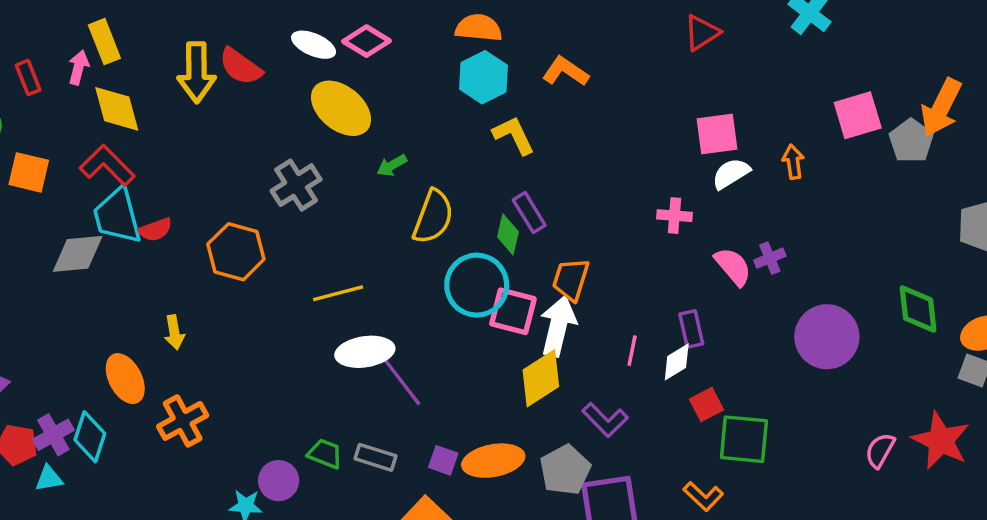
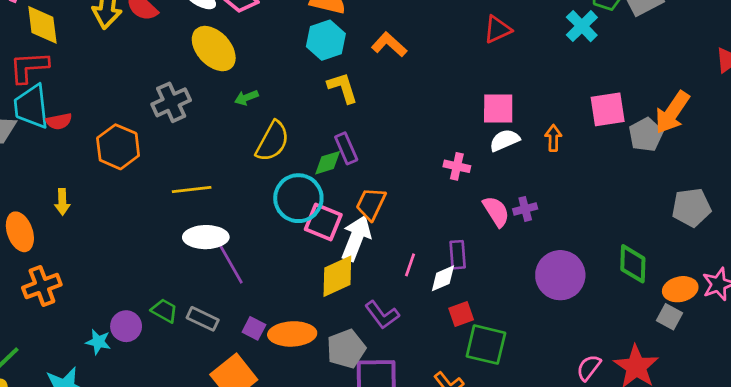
red L-shape: (107, 165) -> (29, 67), turned -57
green diamond: (508, 234) -> (328, 163), turned 52
orange cross: (183, 421) -> (42, 286), moved

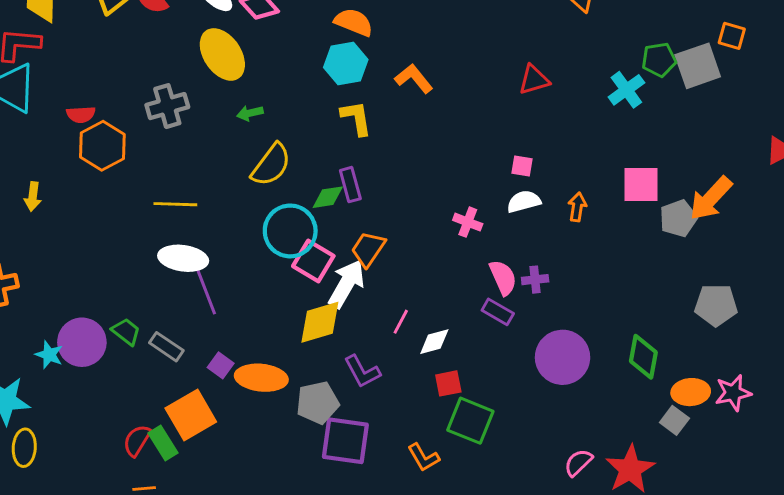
pink square: (498, 109) -> (522, 166), size x0.6
red semicircle: (59, 121) -> (81, 115), moved
purple rectangle: (458, 255) -> (498, 312), moved, turned -64
purple circle: (126, 326) -> (82, 342), size x1.4

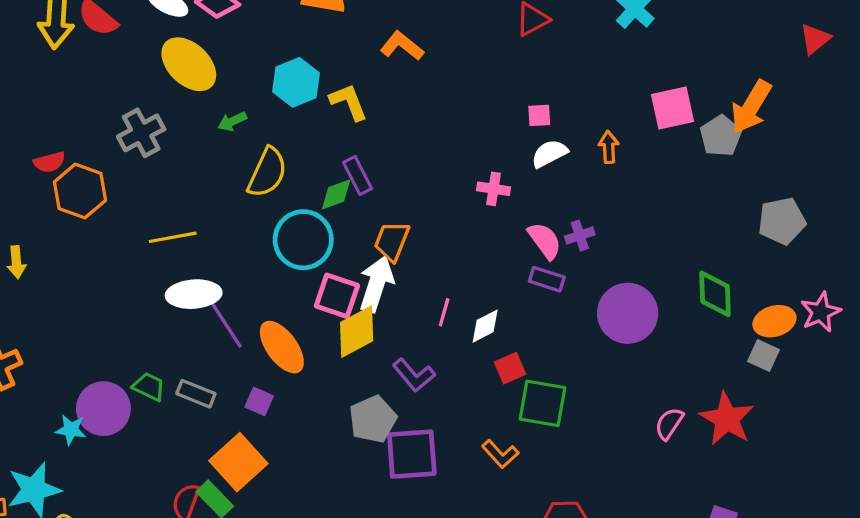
cyan hexagon: (346, 63) -> (296, 82), moved
pink square: (313, 261) -> (337, 296), moved
orange ellipse: (261, 378) -> (282, 347), moved, turned 60

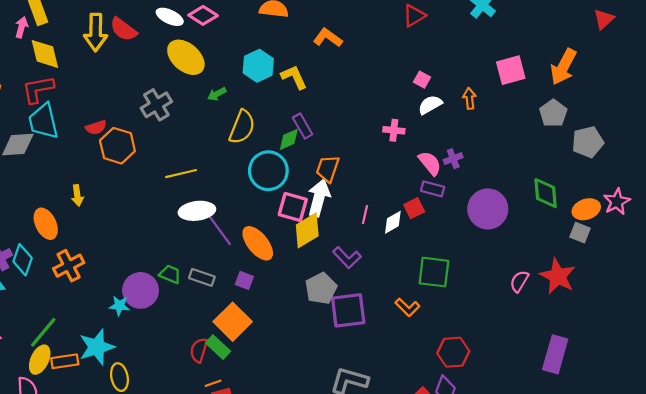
pink square: (539, 115) -> (422, 80), turned 35
gray pentagon: (721, 136) -> (553, 113), moved
red square: (510, 368) -> (414, 208), moved

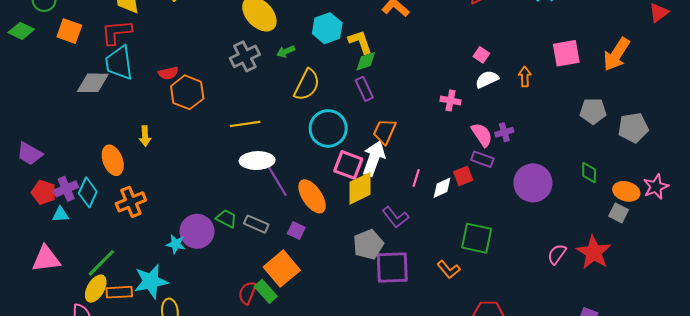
gray cross: (156, 105) -> (245, 56), moved
gray pentagon: (553, 113) -> (593, 111), moved, turned 30
green diamond: (289, 139) -> (366, 61), moved
green diamond: (546, 193) -> (589, 173), size x0.7
orange ellipse: (586, 209) -> (626, 191), turned 30

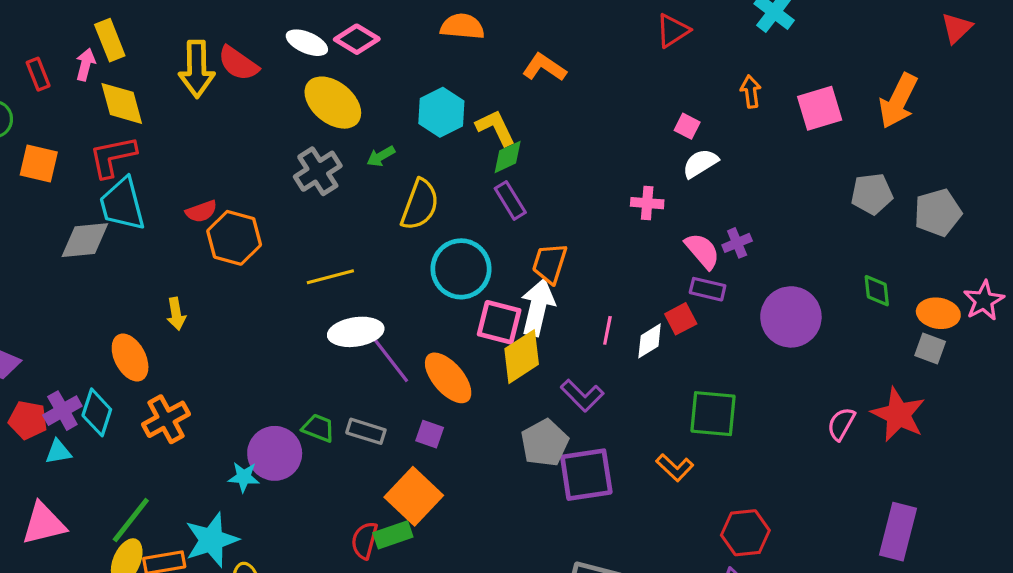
orange arrow: (525, 77) -> (751, 92), moved
green rectangle: (266, 291) -> (393, 535), turned -60

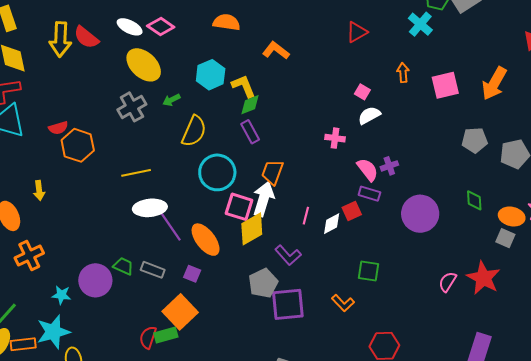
green square: (713, 414) -> (368, 271), size x0.7
cyan star: (244, 477) -> (61, 295), moved

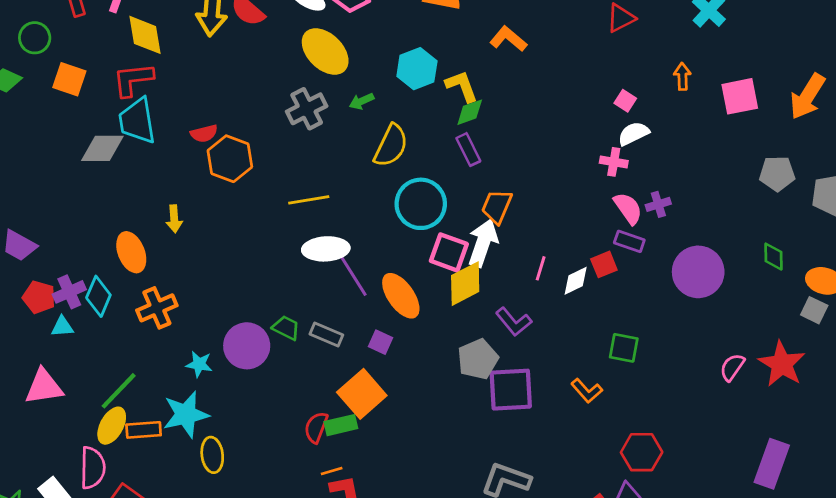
pink cross: (335, 138) -> (614, 162), moved

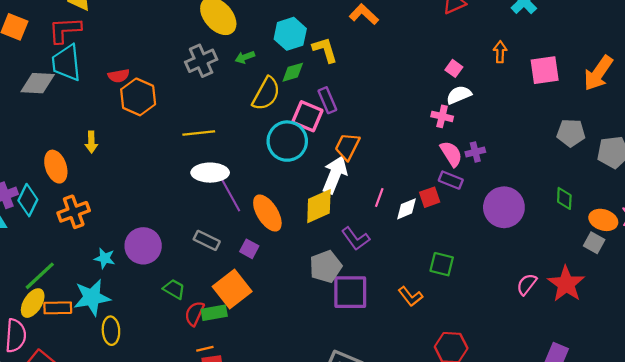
green diamond: (470, 112) -> (293, 72), moved
pink square: (449, 252) -> (307, 116), moved
green trapezoid: (286, 328) -> (174, 289), moved

